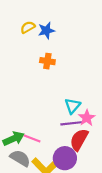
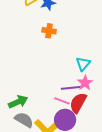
cyan triangle: (73, 106) -> (83, 64), moved
pink line: (32, 139) -> (62, 101), moved

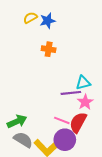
cyan triangle: (83, 64) -> (83, 83), turned 35
purple line: (71, 88) -> (71, 93), moved

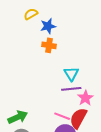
blue star: (48, 21) -> (48, 26), moved
cyan triangle: (83, 83) -> (71, 74), moved, turned -49

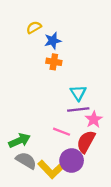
pink line: (62, 116) -> (62, 132), moved

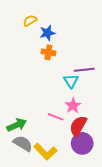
purple line: (78, 109) -> (84, 70), moved
pink star: (94, 119) -> (73, 106), moved
purple circle: (72, 161) -> (82, 143), moved

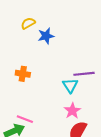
orange cross: (48, 52) -> (23, 74), moved
pink line: (56, 117) -> (25, 119), moved

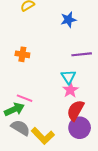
blue star: (46, 36) -> (68, 20), moved
cyan triangle: (70, 85) -> (68, 77), moved

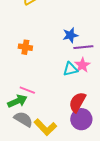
blue star: (68, 20) -> (70, 35), moved
cyan triangle: (68, 77) -> (70, 69), turned 49
pink star: (70, 90) -> (82, 65), moved

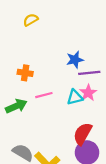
pink line: (27, 90) -> (44, 95), moved, turned -35
green arrow: (17, 101) -> (16, 106), moved

